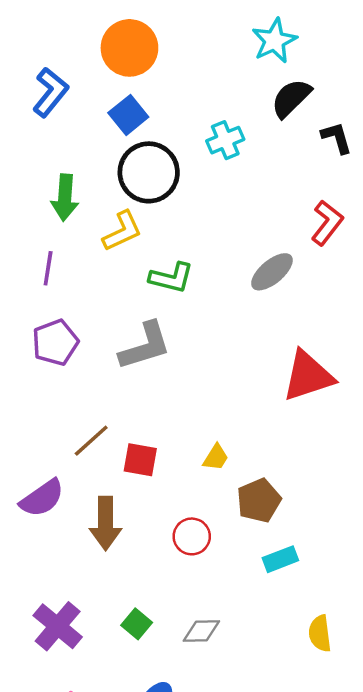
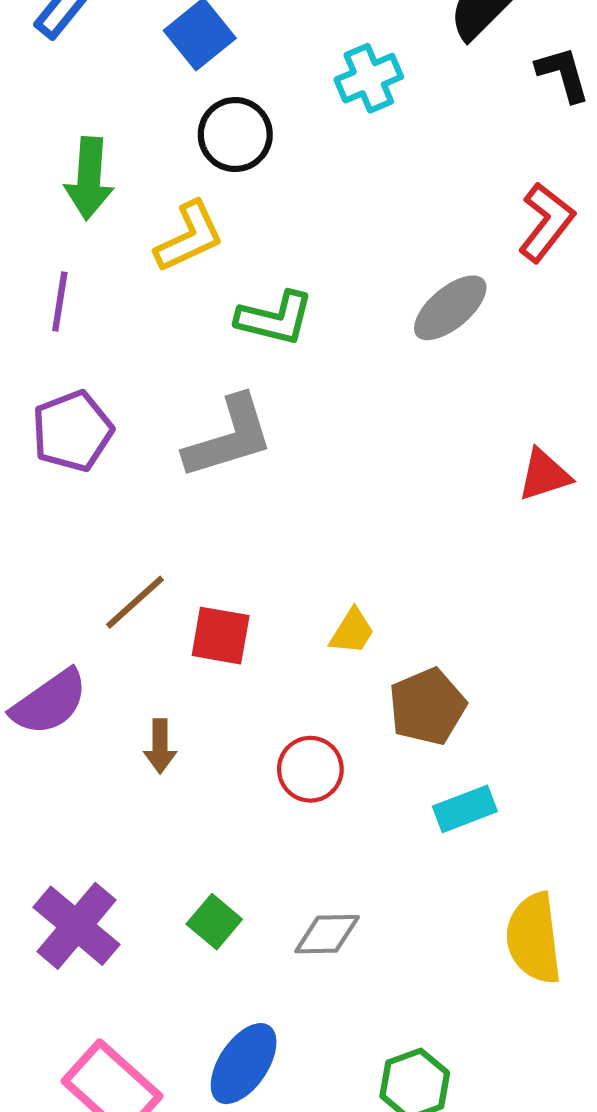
black circle: (149, 172) -> (235, 135), size x0.7
red triangle: (308, 376) -> (544, 475), moved, size x0.6
brown arrow: (106, 523) -> (160, 746), size x0.6
yellow semicircle: (320, 633) -> (534, 938), size x1.4

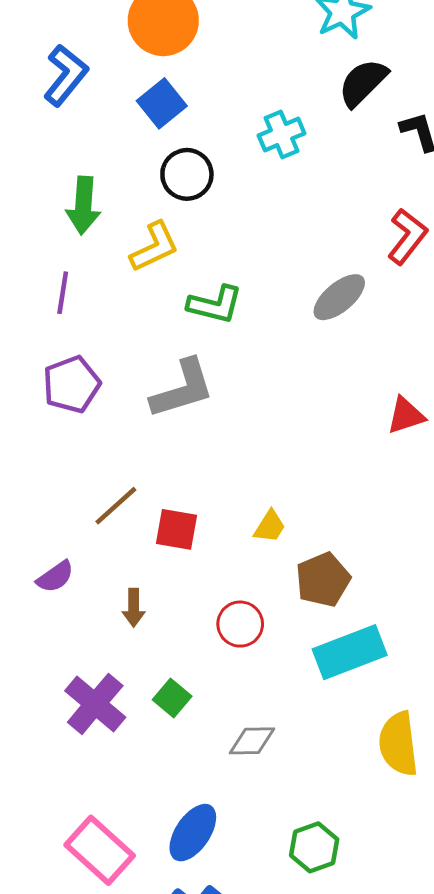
purple semicircle: (49, 702) -> (55, 577), size x0.7
cyan rectangle: (465, 809) -> (350, 652), size x1.6
green square: (214, 922) -> (172, 698), moved
purple cross: (77, 926) -> (95, 704), moved

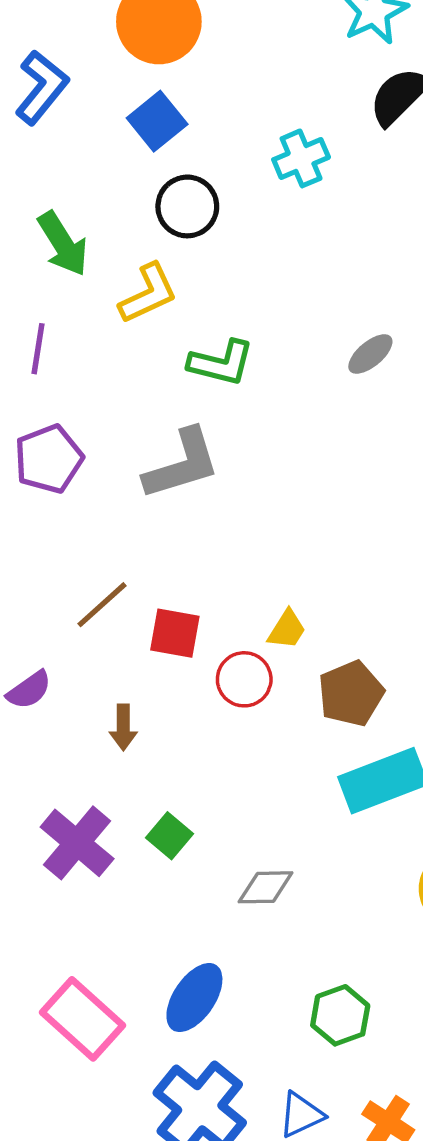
green arrow: (83, 205) -> (63, 244), turned -36
gray ellipse: (339, 297) -> (370, 354), size x0.7
red circle: (240, 624) -> (244, 679), moved

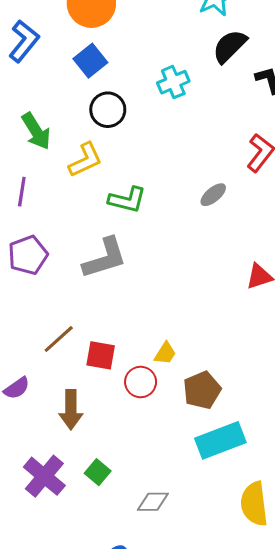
brown arrow: (123, 727) -> (71, 410), size x1.5

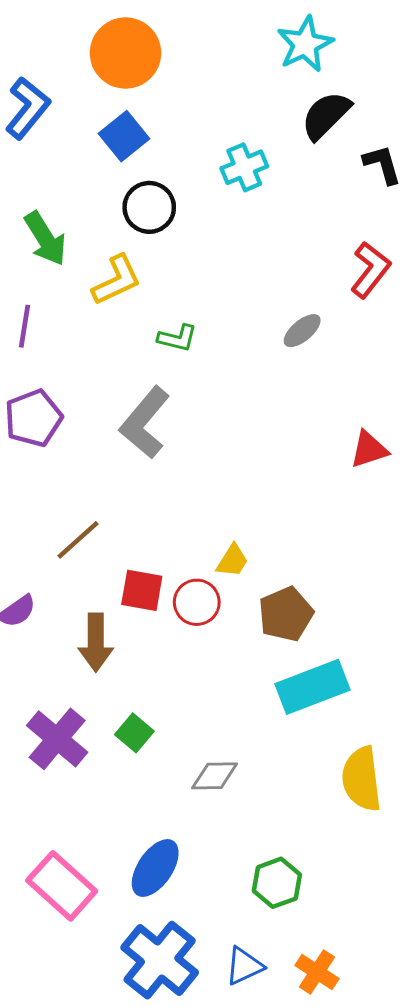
green L-shape: (127, 200) -> (177, 338), size x0.7
gray L-shape: (105, 258) -> (145, 423), turned 147
red square: (101, 355) -> (142, 590), moved

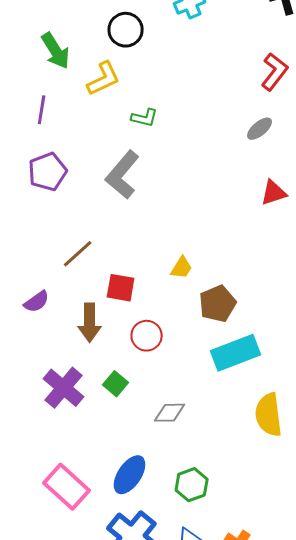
gray ellipse: (302, 331) -> (260, 129), moved
red circle: (197, 602) -> (147, 336), moved
green hexagon: (277, 883) -> (192, 485), moved

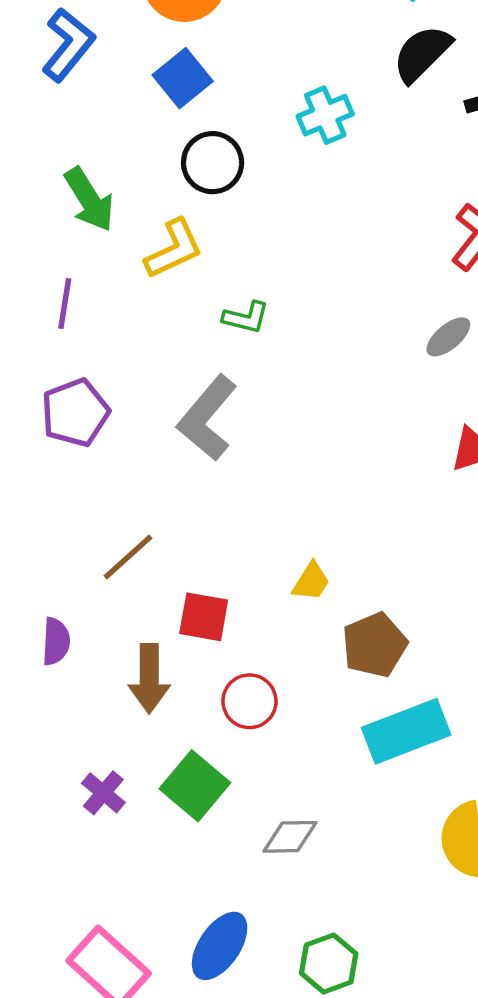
purple semicircle: (37, 302) -> (56, 641), turned -52
green square: (116, 384) -> (195, 786), size x1.5
purple cross: (64, 388) -> (103, 793), size x0.6

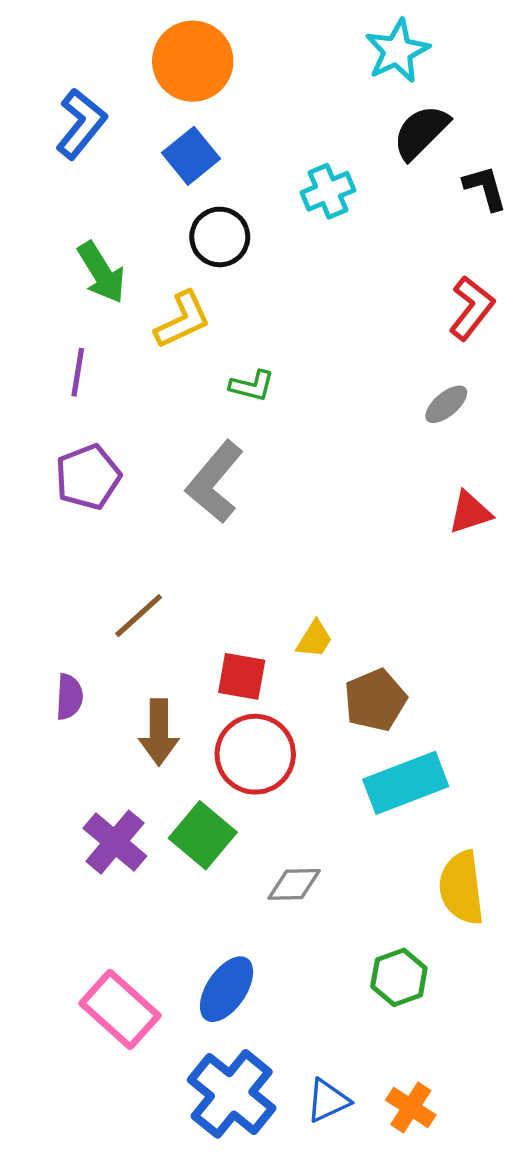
red square: (204, 617) -> (242, 676), moved
red circle: (249, 701) -> (255, 754), size x1.5
purple cross: (103, 793) -> (115, 842), size x1.5
green hexagon: (329, 964) -> (399, 977), moved

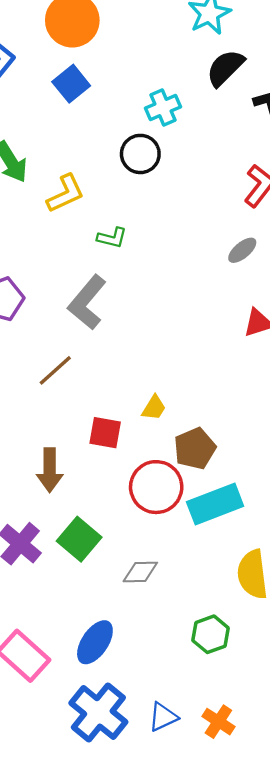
black circle: (220, 237) -> (140, 154), moved
brown line: (139, 616) -> (55, 370), moved
red circle: (255, 754) -> (156, 487), moved

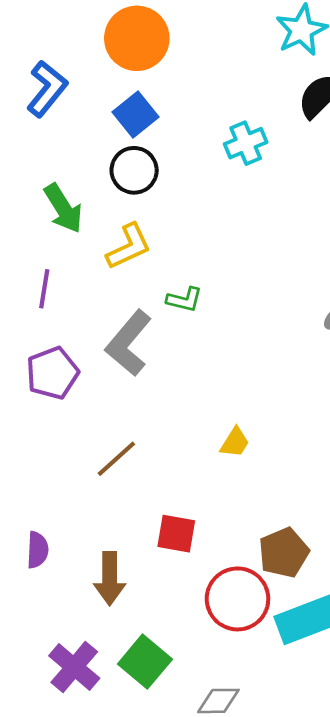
black circle: (140, 154) -> (134, 170), moved
gray L-shape: (87, 302) -> (129, 343), moved
yellow trapezoid: (154, 408) -> (235, 442), moved

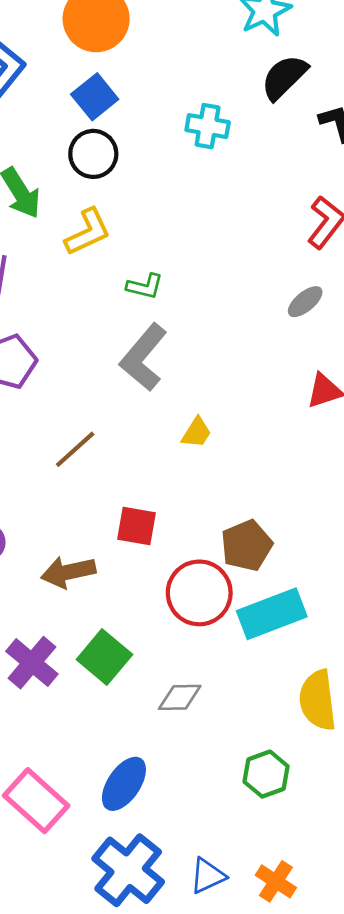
cyan cross: (246, 143) -> (208, 126), turned 33
gray L-shape: (129, 343) -> (143, 357), moved
brown arrow: (110, 579) -> (68, 572), turned 78

